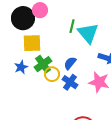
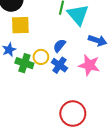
green cross: (43, 64) -> (24, 63), moved, turned -36

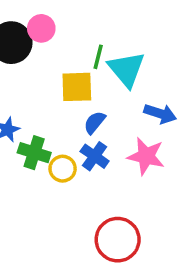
yellow square: (20, 25) -> (77, 87), moved
yellow circle: (41, 57) -> (63, 169), moved

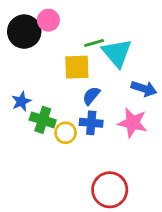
green line: (98, 57) -> (94, 43), turned 60
blue cross: (95, 156) -> (91, 123), turned -30

